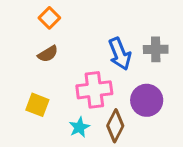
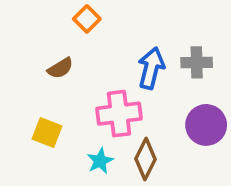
orange square: (49, 18) -> (87, 19), moved
blue arrow: (120, 54) -> (151, 68), turned -144
purple circle: (147, 100) -> (206, 125), moved

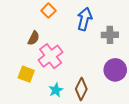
brown semicircle: (60, 68) -> (34, 38), turned -32
blue arrow: (151, 68) -> (84, 19), moved
pink cross: (119, 114) -> (51, 56), moved, turned -30

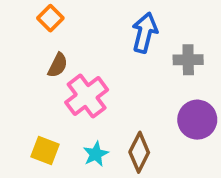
orange square: (48, 11) -> (50, 18), moved
yellow square: (26, 74) -> (45, 150), moved

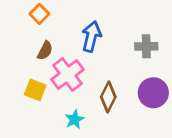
blue arrow: (145, 33) -> (91, 36), moved
yellow square: (45, 150) -> (35, 90), moved
brown diamond: (139, 152) -> (108, 97), moved

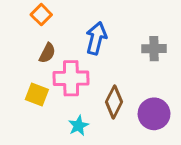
pink cross: (68, 74) -> (71, 78), turned 36
purple circle: (153, 93) -> (154, 114), moved

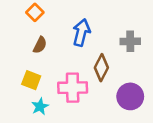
pink cross: (71, 78) -> (73, 88), moved
brown diamond: (114, 102) -> (101, 68), moved
cyan star: (78, 126) -> (40, 106), moved

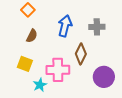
gray cross: (130, 41) -> (97, 27), moved
cyan star: (40, 106) -> (40, 85), moved

